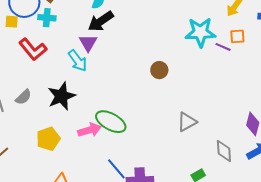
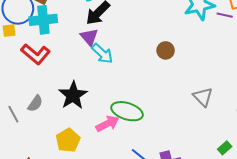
cyan cross: (47, 18) -> (43, 20), size x1.5
cyan arrow: (78, 61) -> (102, 54), moved
gray triangle: (187, 122) -> (203, 97), turned -35

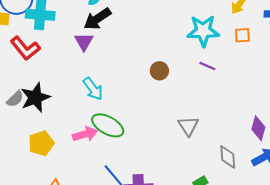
purple line: (225, 15) -> (207, 66), moved
cyan arrow: (102, 54) -> (93, 89), moved
black star: (73, 95) -> (35, 97), moved

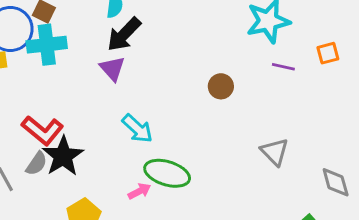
orange square: (242, 35) -> (328, 53), moved
red L-shape: (25, 48) -> (42, 130), moved
pink arrow: (85, 134) -> (139, 191), size x0.7

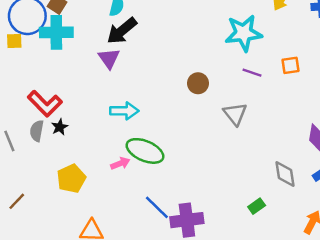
cyan arrow: (137, 129) -> (124, 111), turned -48
gray triangle: (275, 152) -> (235, 114), moved
black star: (63, 156) -> (60, 127), size x0.5
gray semicircle: (36, 164) -> (37, 131), turned 150

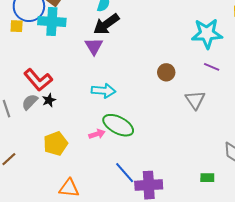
gray semicircle: (37, 131) -> (30, 102), turned 30
green rectangle: (257, 206) -> (207, 178), turned 32

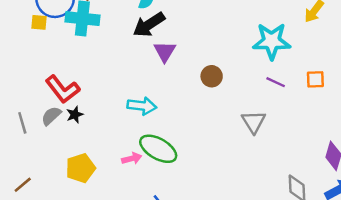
purple triangle: (94, 46) -> (165, 51), moved
brown circle: (166, 72) -> (212, 76), moved

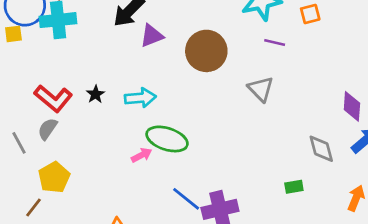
purple triangle: (165, 51) -> (152, 36), turned 50
brown circle: (212, 76) -> (206, 51), size x1.8
orange square: (315, 79) -> (310, 14), moved
black star: (75, 115) -> (96, 94), moved
yellow pentagon: (80, 168) -> (54, 177), moved

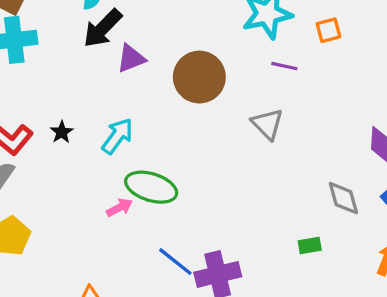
cyan arrow: (140, 98) -> (117, 136), turned -48

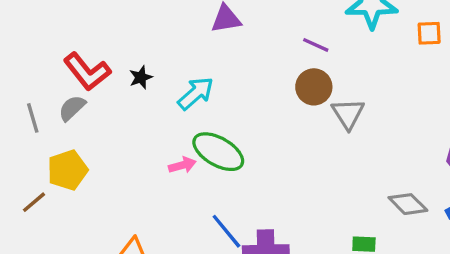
purple line: (284, 66) -> (316, 45), moved
brown circle: (199, 77) -> (314, 87), moved, size x0.7
gray diamond: (343, 198) -> (408, 204), turned -42

